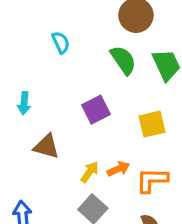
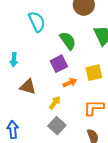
cyan semicircle: (61, 42) -> (37, 22), size x1.5
green semicircle: (123, 60) -> (68, 41), moved
orange arrow: (118, 169) -> (70, 83), moved

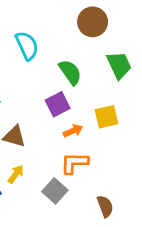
yellow arrow: (55, 103) -> (16, 174), moved
orange L-shape: (94, 108) -> (74, 163), moved

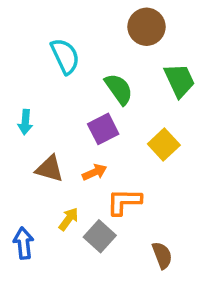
yellow square: (107, 117) -> (164, 145), turned -30
orange arrow: (73, 131) -> (95, 172), moved
yellow arrow: (16, 174) -> (69, 219), moved

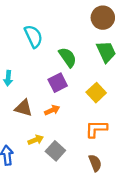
brown circle: (147, 27) -> (103, 18), moved
orange L-shape: (124, 202) -> (96, 129), moved
yellow arrow: (69, 219) -> (36, 140), turned 32

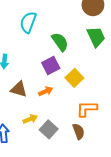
cyan semicircle: (33, 36) -> (28, 22), turned -135
yellow square: (96, 93) -> (74, 78), moved
brown semicircle: (95, 163) -> (79, 131), moved

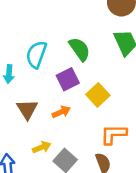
cyan semicircle: (28, 22) -> (36, 54), moved
brown triangle: (19, 89) -> (27, 109), turned 42

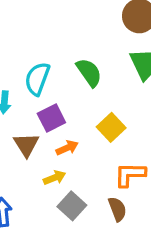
purple square: (68, 79) -> (51, 118), moved
yellow arrow: (42, 147) -> (55, 178), moved

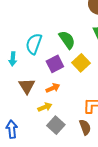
purple square: (51, 118) -> (55, 64), moved
yellow square: (111, 127) -> (81, 63), moved

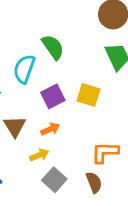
green semicircle: (67, 40) -> (53, 47), moved
yellow square: (81, 63) -> (88, 95), turned -30

